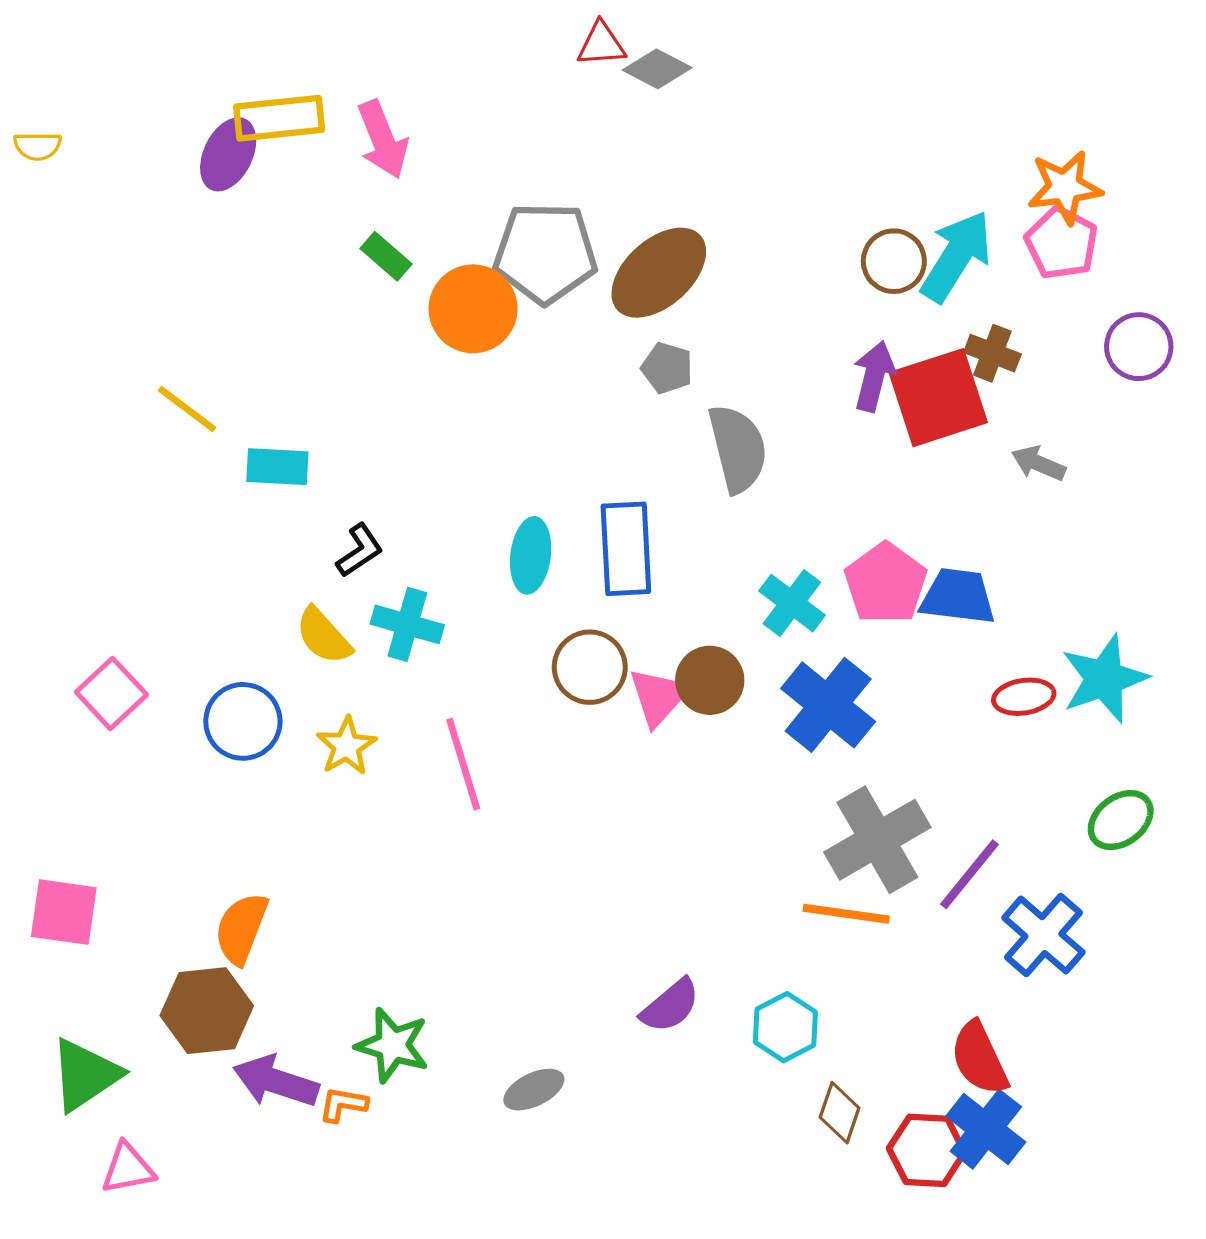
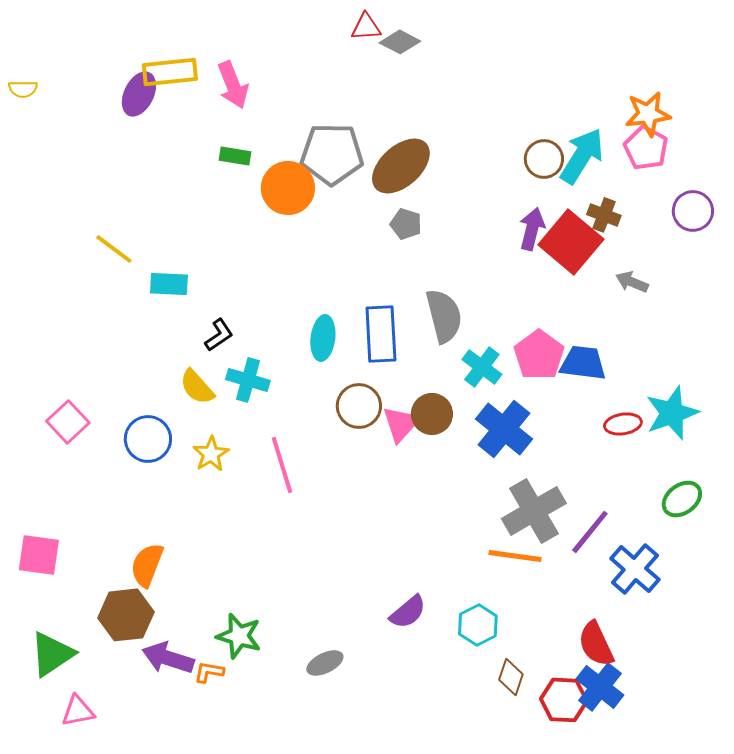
green rectangle: (386, 256) -> (235, 156), turned -32
red square: (938, 398) -> (571, 242), turned -32
gray semicircle: (738, 449) -> (444, 316), moved

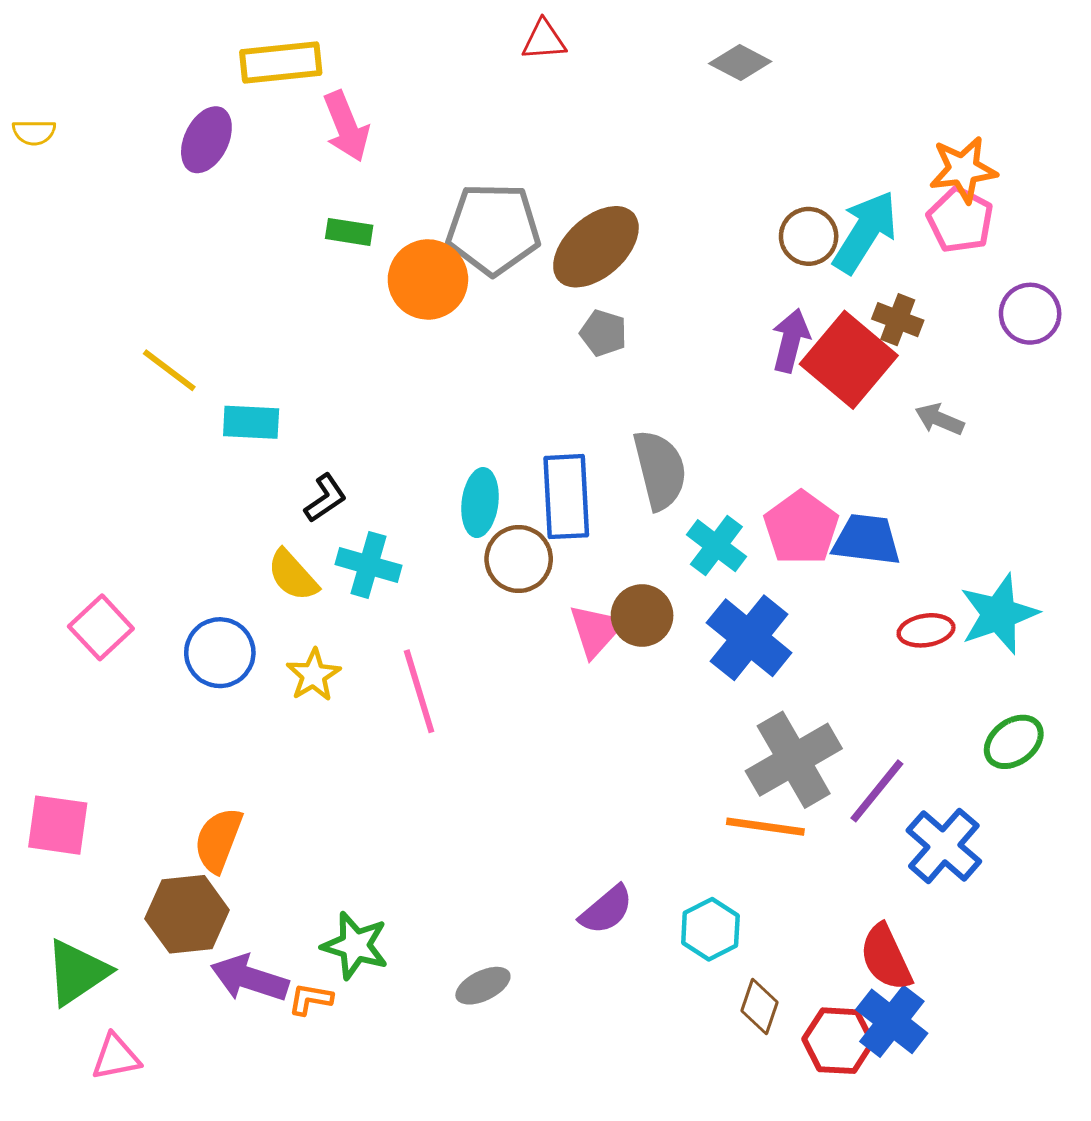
gray diamond: (400, 42) -> (740, 62), moved
yellow rectangle: (170, 72) -> (281, 62), moved
brown circle: (359, 406) -> (519, 559), moved

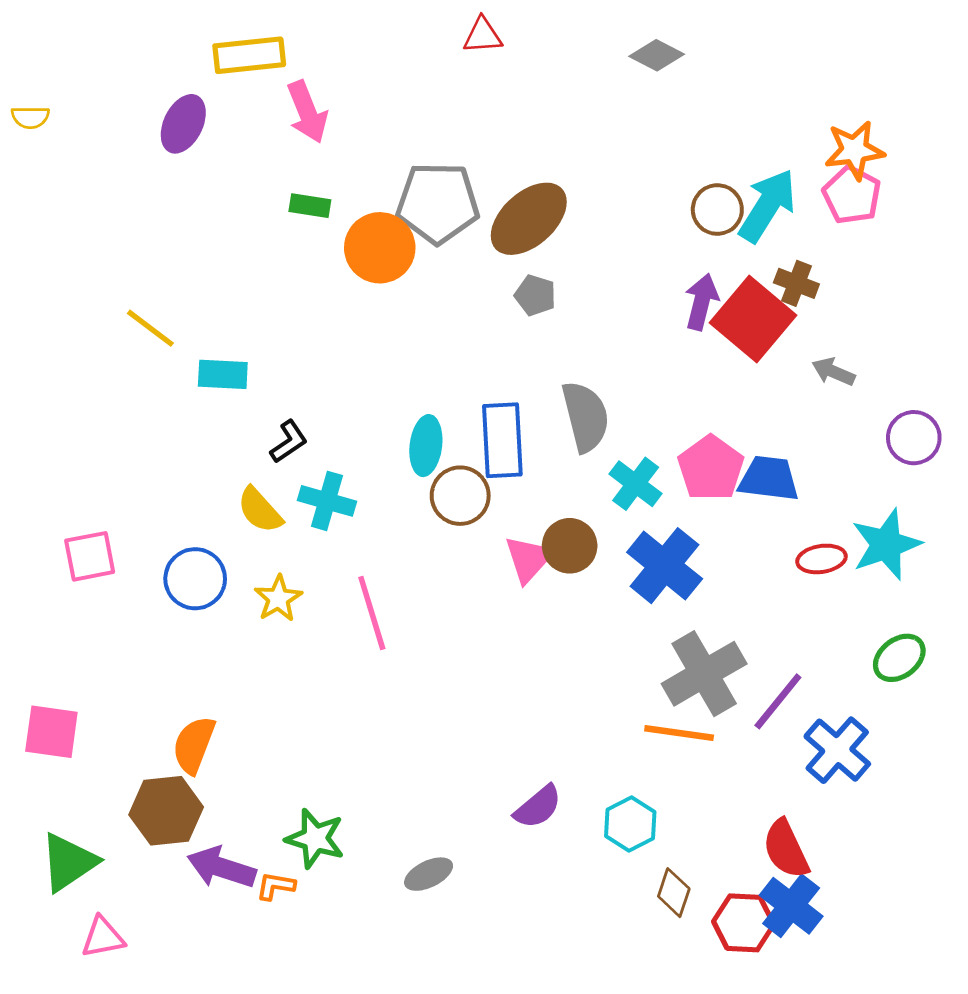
purple circle: (1030, 314) -> (914, 438), moved
pink square: (101, 627) -> (90, 556), turned 32

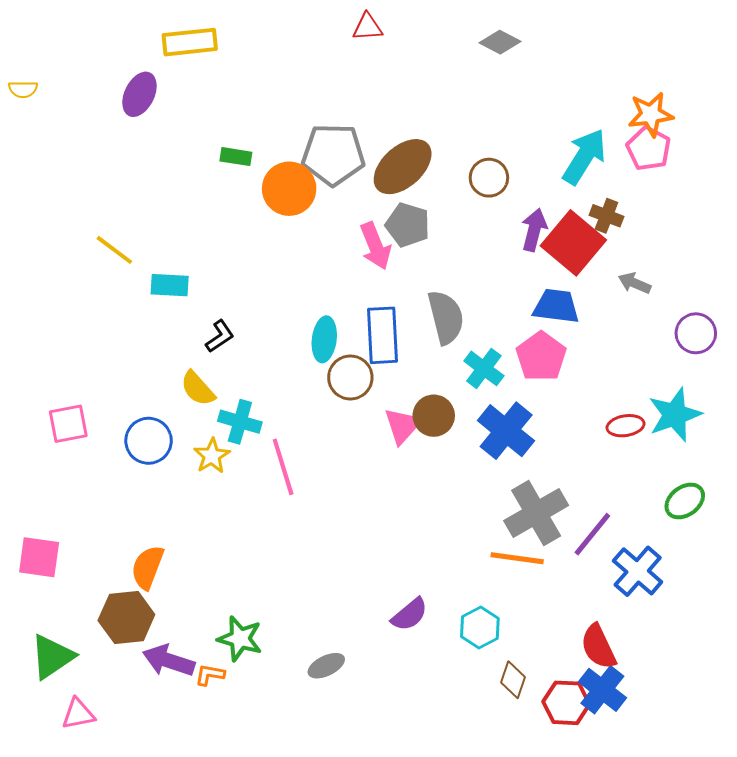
pink arrow: (307, 112) -> (375, 246), moved
brown circle: (717, 210) -> (489, 178), moved
gray pentagon: (535, 295) -> (408, 225), size x1.4
blue trapezoid: (769, 479) -> (556, 306), moved
cyan cross: (327, 501) -> (240, 422), moved

